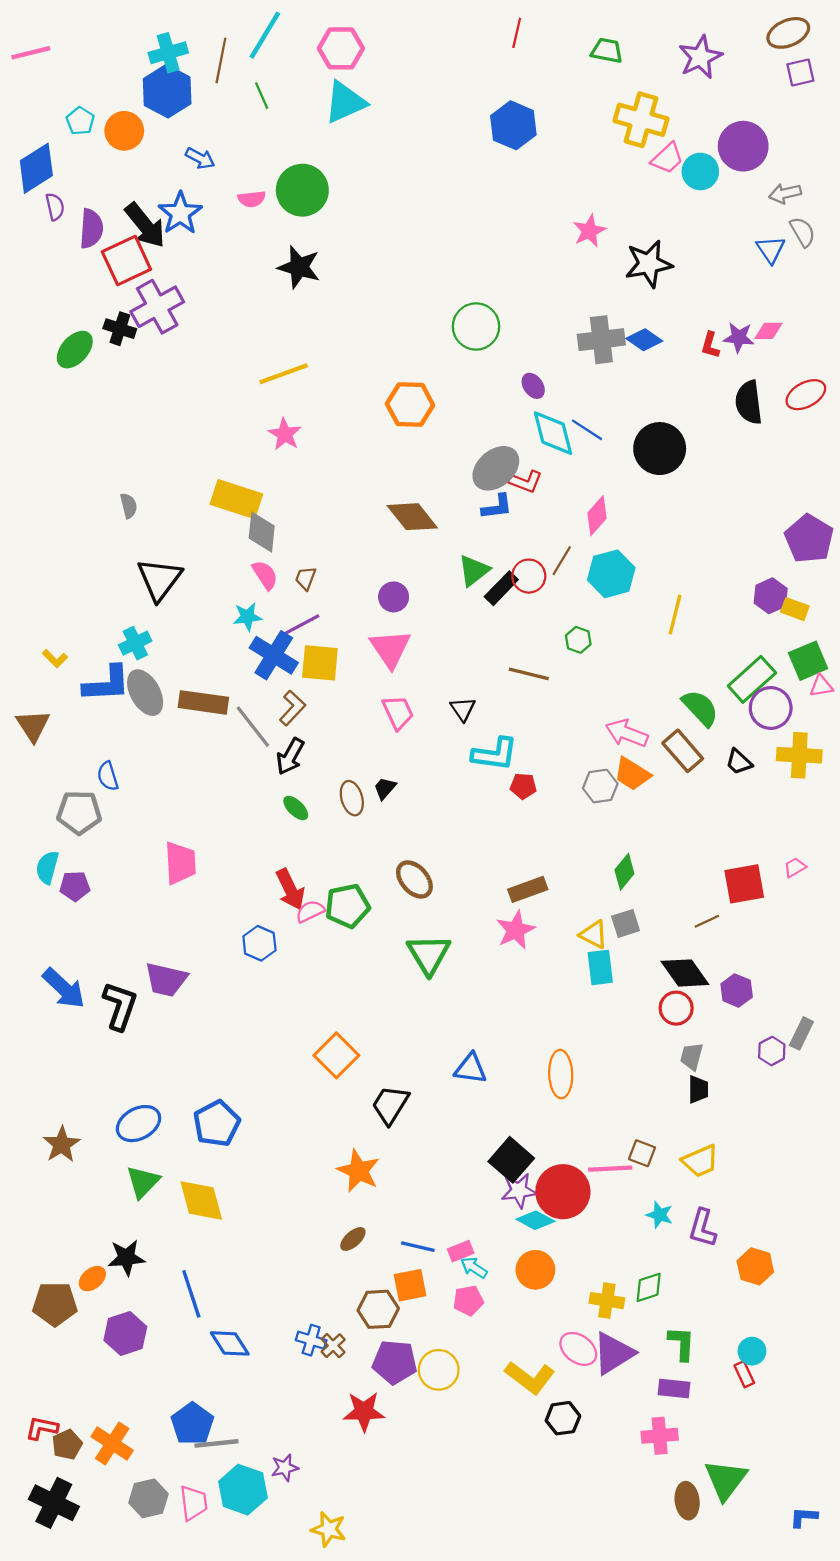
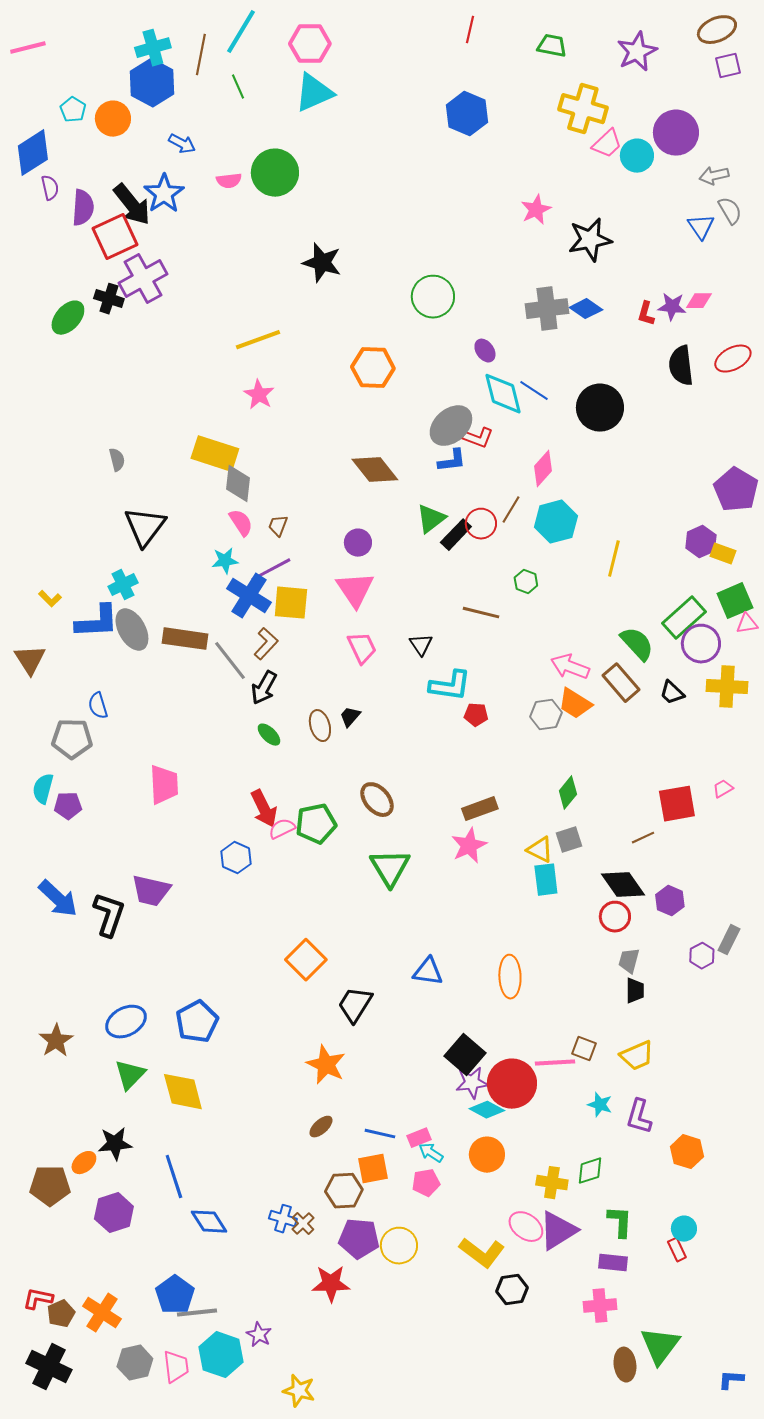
black star: (299, 267) -> (322, 263), moved
purple star: (285, 1468) -> (259, 1335), turned -30

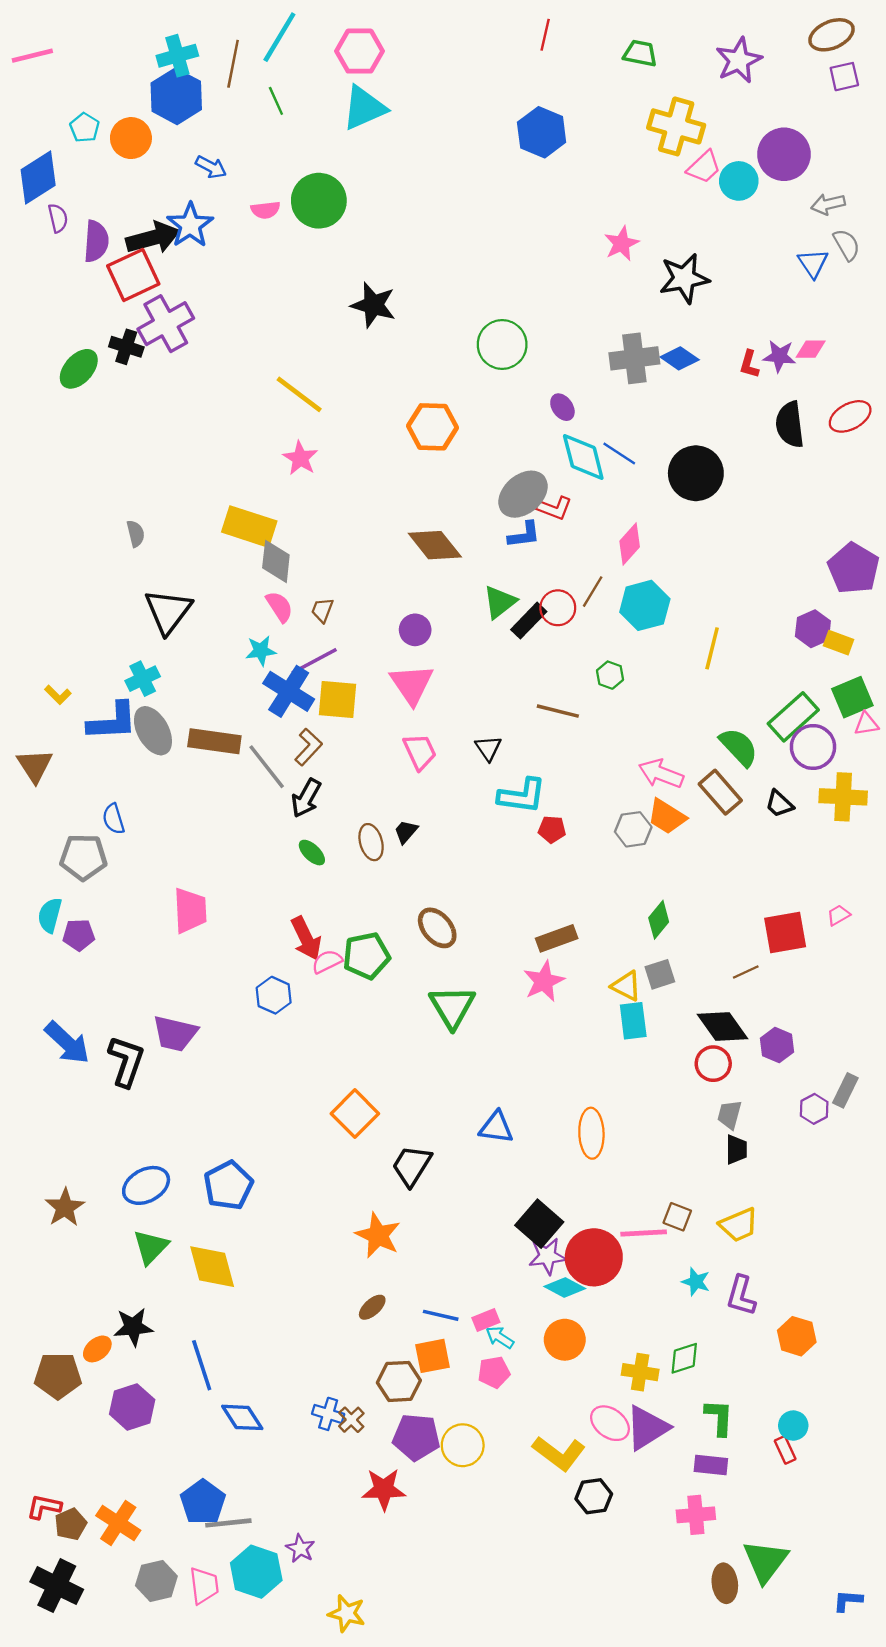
black arrow: (132, 205) -> (153, 238), turned -66
yellow line: (258, 340) -> (299, 394), turned 57

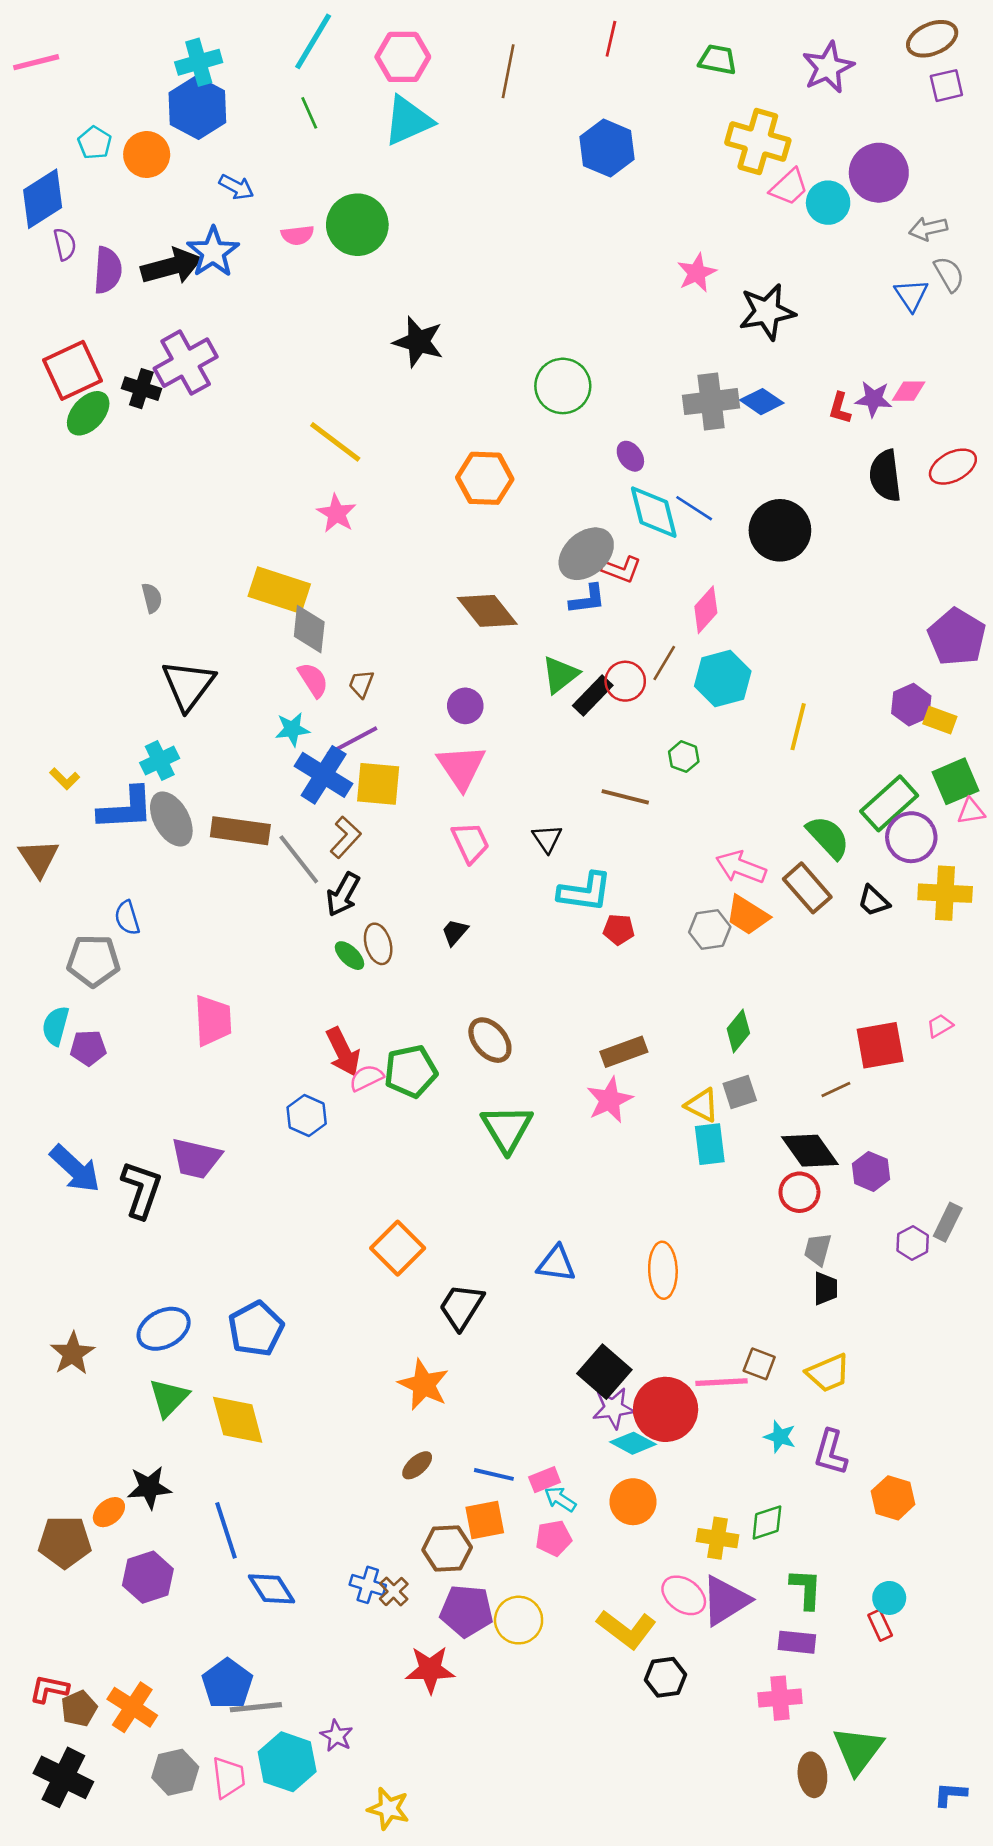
brown line: (233, 64) -> (508, 71), moved
red square: (133, 275) -> (73, 370), moved
brown ellipse: (371, 842) -> (378, 944), moved

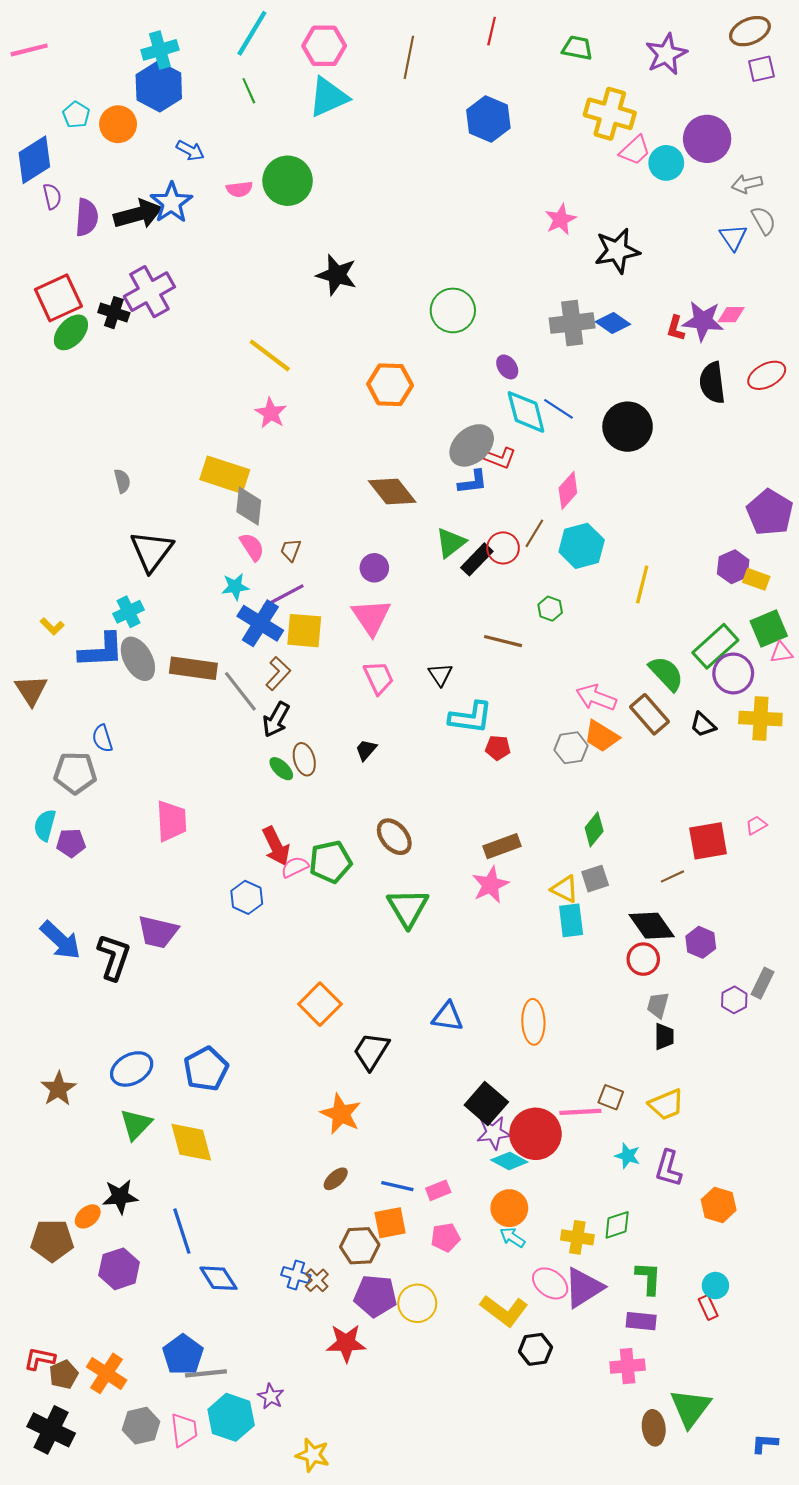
purple star: (874, 399) -> (703, 321), size x1.4
cyan arrow: (560, 1499) -> (512, 1237), moved

